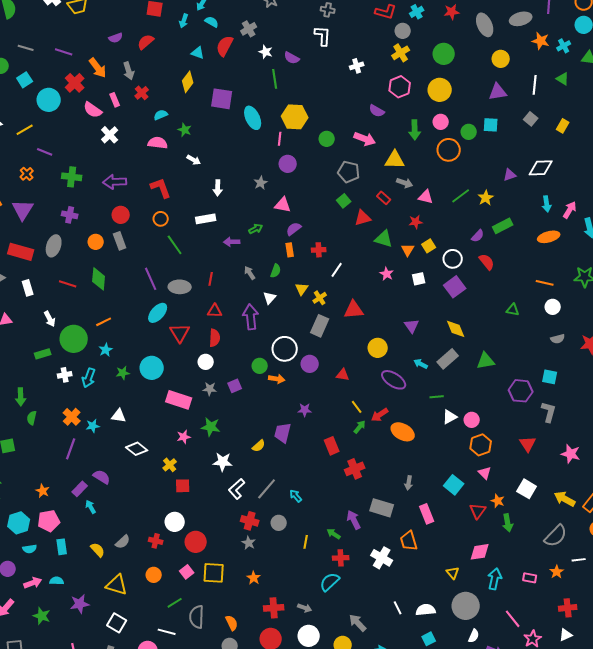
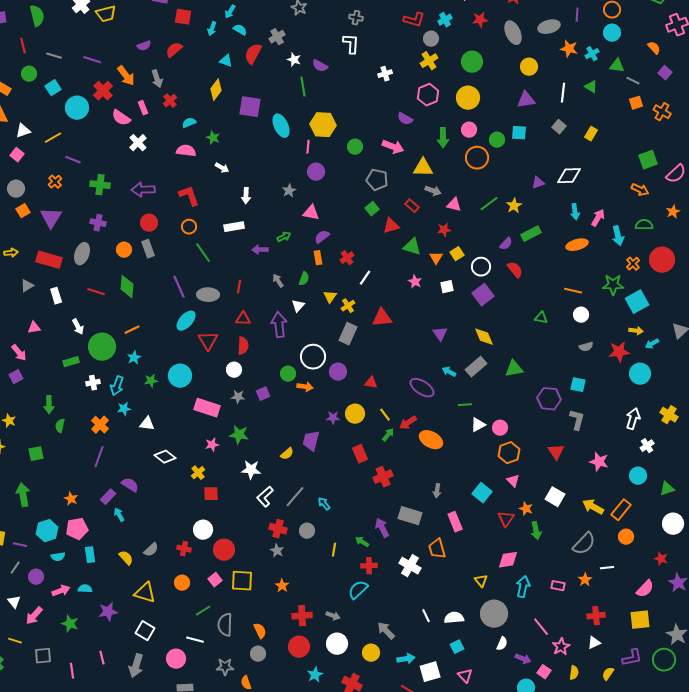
red cross: (319, 250) -> (347, 258), turned -32
yellow circle: (378, 348) -> (355, 414), moved
cyan star: (93, 426) -> (124, 409), moved

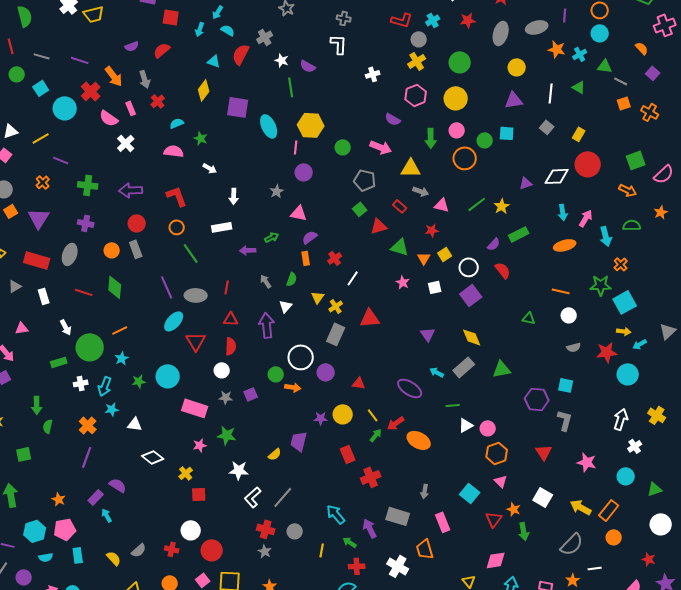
gray ellipse: (513, 33) -> (501, 33), turned 40
red circle: (662, 260) -> (588, 164), moved
cyan arrow: (324, 504) -> (336, 514), moved, size x1.5

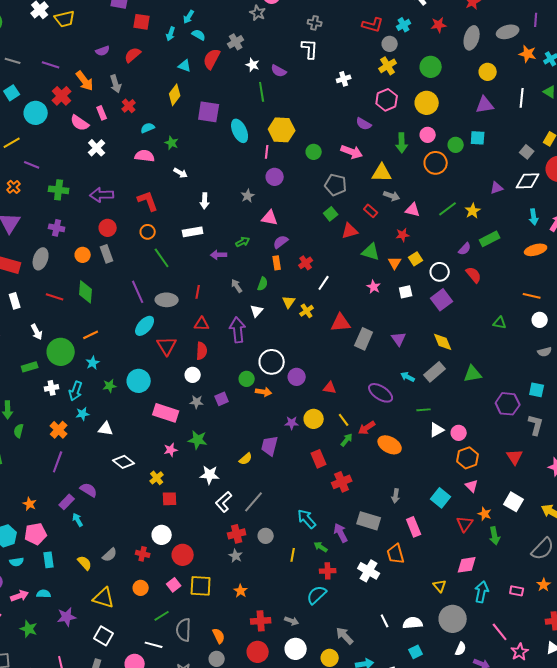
gray square: (547, 127) -> (527, 152), moved
gray rectangle: (336, 334) -> (364, 339), moved
red cross: (266, 529) -> (237, 534), turned -30

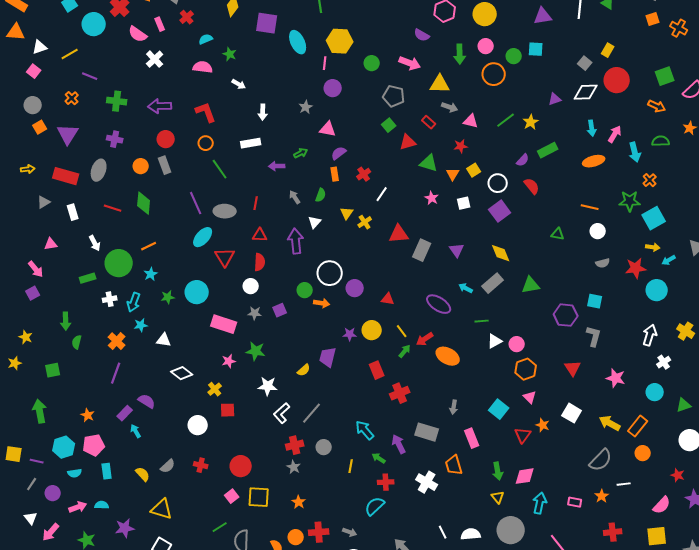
white circle: (162, 535) -> (198, 425), moved
green arrow: (495, 536) -> (498, 471), moved
orange circle: (141, 588) -> (296, 537), moved

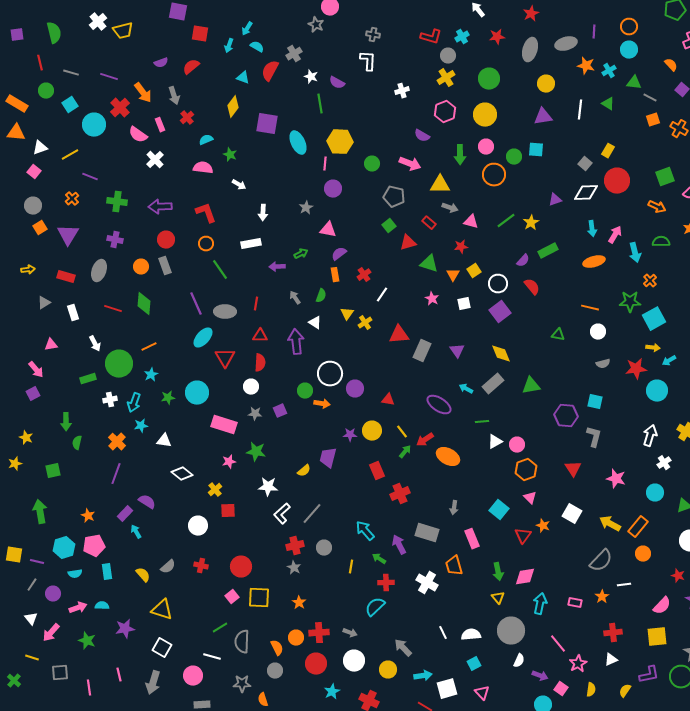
red rectangle: (66, 176) -> (66, 277), size x0.7
white triangle: (315, 222) -> (315, 323), turned -40

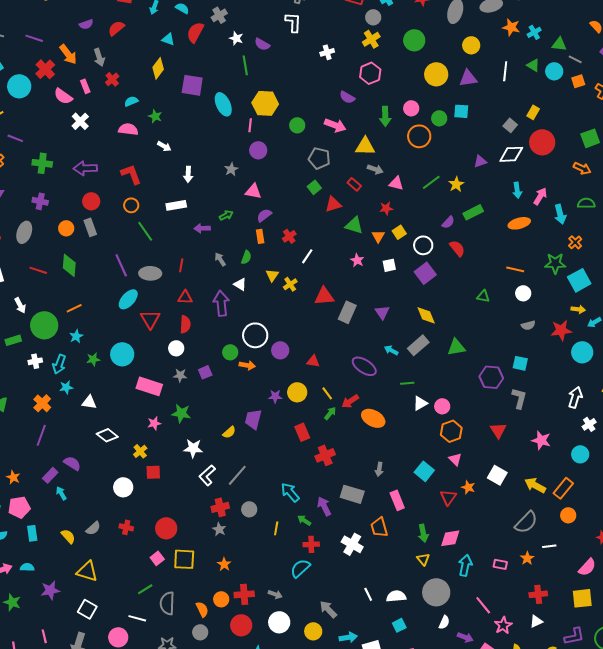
cyan circle: (629, 50) -> (554, 71), moved
yellow circle: (485, 115) -> (436, 74), moved

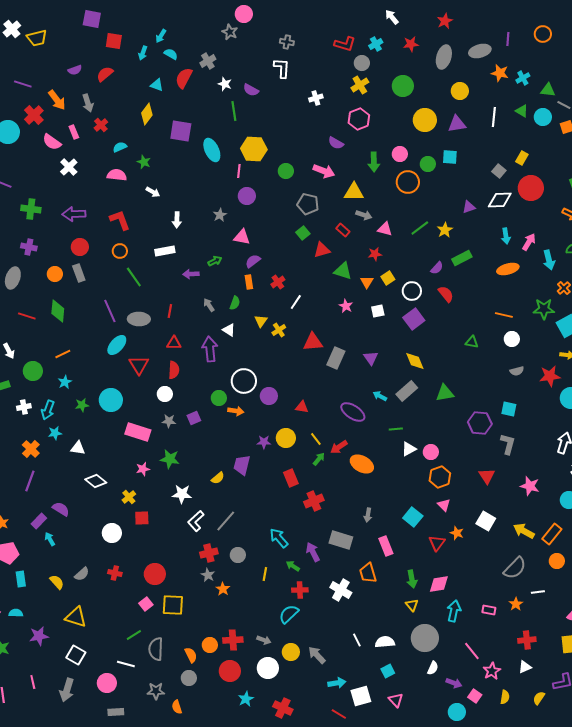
green circle: (44, 325) -> (33, 371), size x0.7
orange star: (224, 564) -> (223, 589), moved
yellow circle: (313, 631) -> (291, 652), moved

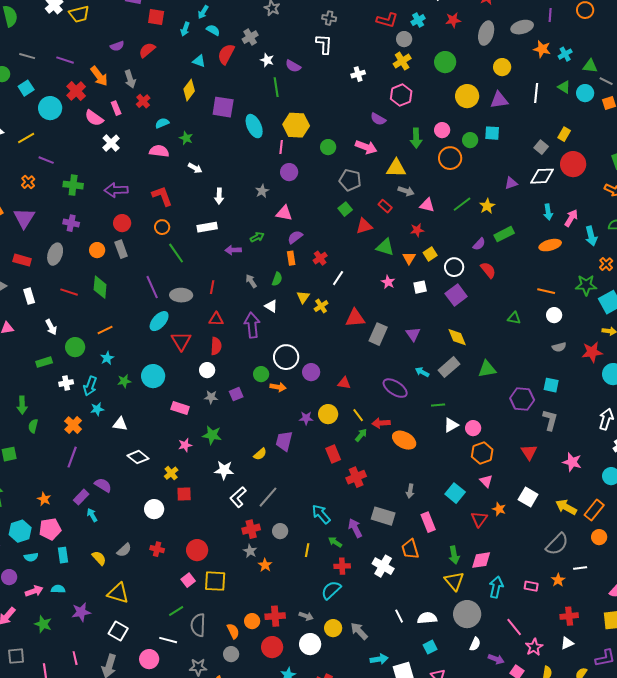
pink rectangle: (138, 432) -> (180, 408), size x0.7
red arrow: (339, 447) -> (381, 423), turned 30
yellow triangle: (412, 605) -> (454, 581), size x1.5

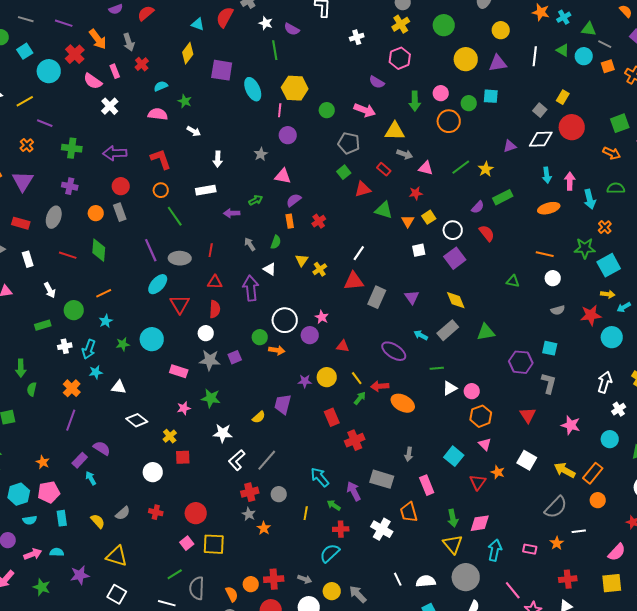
pink arrow: (571, 218) -> (570, 181), turned -30
white line: (338, 278) -> (359, 253), moved
pink star: (388, 282) -> (322, 317), moved
gray star: (211, 397) -> (210, 360), size x1.5

